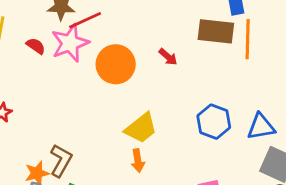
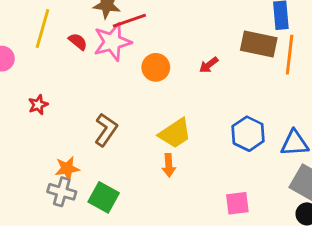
red arrow: (168, 57) -> (209, 65), turned 96
orange circle: (116, 64) -> (156, 67), size x0.7
brown L-shape: (61, 160) -> (106, 130), moved

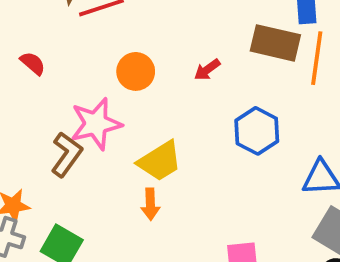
red semicircle: (78, 42) -> (33, 63), moved
pink star: (112, 42) -> (96, 124), moved
blue hexagon: (248, 134) -> (257, 131), moved

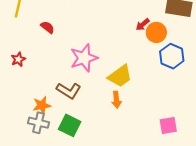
orange circle: (136, 71) -> (156, 32), moved
brown L-shape: (67, 154) -> (69, 91), moved, turned 90

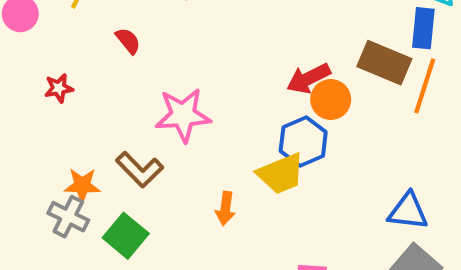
red arrow: (143, 25) -> (309, 78), size x1.5
blue hexagon: (172, 56) -> (303, 141), moved
yellow trapezoid: (120, 76) -> (281, 174), moved

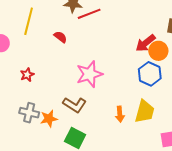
red semicircle: (128, 41) -> (60, 37), moved
yellow trapezoid: (281, 174) -> (145, 112), moved, turned -40
gray cross: (68, 217) -> (29, 113), moved

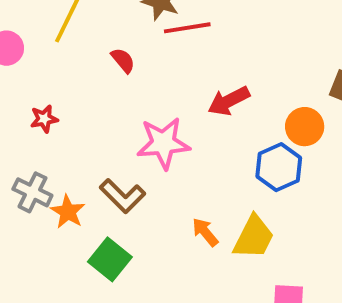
red arrow: (146, 43) -> (229, 101), moved
orange arrow: (120, 114) -> (205, 232), turned 133
orange star: (49, 119) -> (68, 212), turned 30

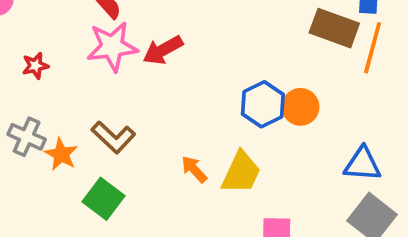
red arrow: (229, 101) -> (163, 50), moved
orange circle: (305, 127) -> (300, 107), moved
pink star: (163, 143) -> (112, 47), moved

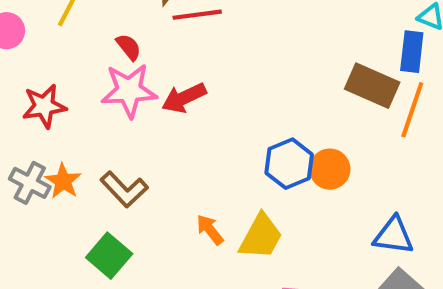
red star: (35, 66) -> (44, 106), size x1.5
orange star: (61, 154) -> (63, 181), moved

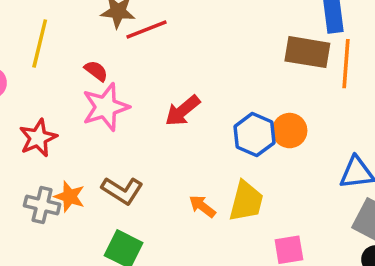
red arrow: (184, 98) -> (182, 111), moved

